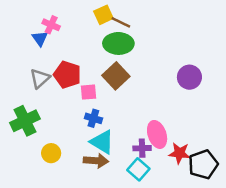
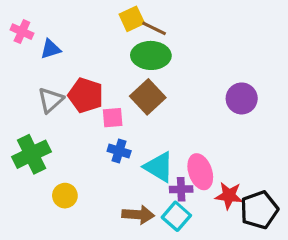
pink cross: (51, 25) -> (22, 32), moved
blue triangle: (40, 39) -> (51, 49), turned 49
cyan triangle: (102, 142) -> (159, 167), moved
brown arrow: (96, 161) -> (138, 215), moved

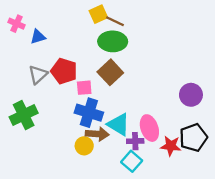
purple circle: (242, 98) -> (191, 95), moved
blue cross: (119, 151) -> (89, 113), size x1.6
yellow circle: (65, 196) -> (84, 146), moved
black pentagon: (259, 210) -> (193, 138), moved
brown arrow: (138, 215) -> (97, 134), moved

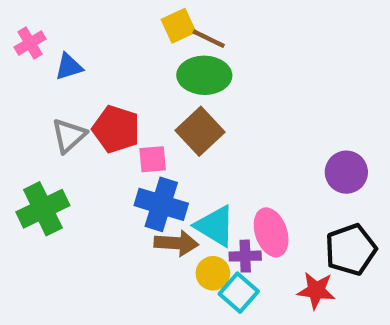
pink cross: (17, 24) -> (30, 43), turned 35
yellow circle: (84, 146) -> (213, 273), moved
red star: (171, 146) -> (316, 290), moved

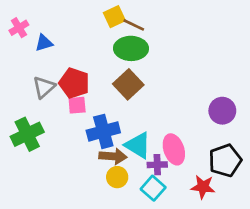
pink square: (153, 159) -> (77, 105), moved
blue cross: (161, 204) -> (103, 131), turned -32
yellow circle: (213, 273) -> (117, 177), moved

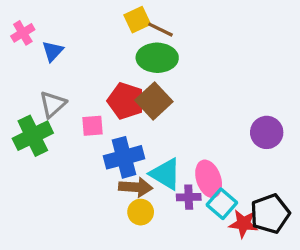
blue triangle: (44, 43) -> (53, 51), turned -30
red pentagon: (74, 83) -> (126, 101), moved
green cross: (27, 134) -> (33, 136), moved
black pentagon: (225, 160) -> (270, 214), moved
cyan square: (153, 188) -> (222, 204), moved

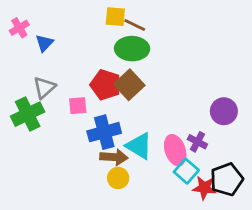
yellow square: (137, 20) -> (115, 17), turned 30
purple cross: (189, 197) -> (197, 142), moved, turned 30

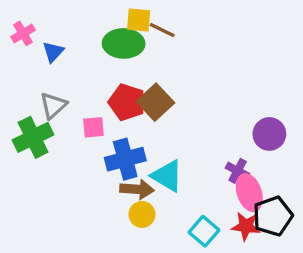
green ellipse: (132, 49) -> (124, 43), moved
pink ellipse: (175, 150) -> (249, 193), moved
cyan square: (186, 171) -> (204, 231), moved

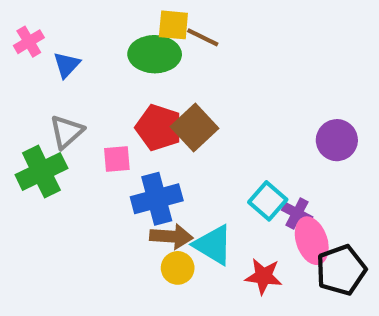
purple circle: (269, 134) -> (337, 140), moved
cyan triangle: (167, 176) -> (213, 245), moved
red star: (246, 226) -> (264, 276), moved
cyan square: (204, 231) -> (268, 201), moved

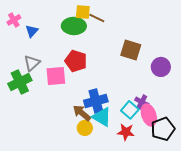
brown square: (194, 128) -> (131, 50), moved, turned -30
pink square: (117, 159) -> (56, 76), size x1.5
blue cross: (157, 199) -> (96, 101), moved
cyan square: (268, 201) -> (130, 110), moved
brown arrow: (171, 237) -> (82, 113), turned -144

